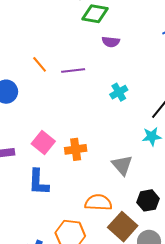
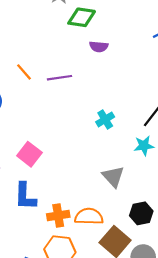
cyan cross: (119, 92) -> (105, 119), moved
orange cross: (76, 149) -> (58, 215), moved

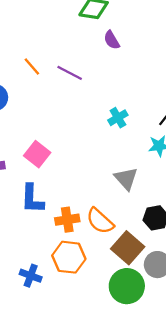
purple semicircle: (99, 47) -> (112, 40), turned 54
purple line: (59, 78) -> (70, 73), turned 35
orange semicircle: (89, 216) -> (100, 221), turned -140

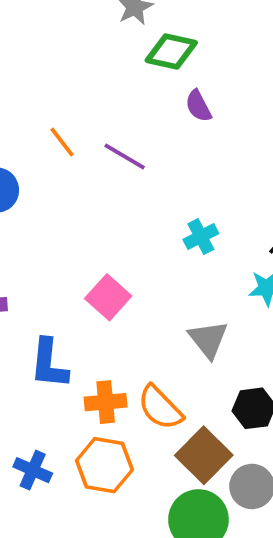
pink square: (37, 154) -> (108, 297), moved
blue cross: (31, 276) -> (33, 470), moved

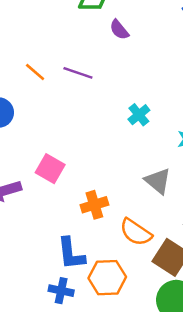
pink square: (108, 297) -> (50, 169), moved
blue L-shape: (49, 364) -> (71, 254), moved
orange cross: (106, 402) -> (94, 205), moved

